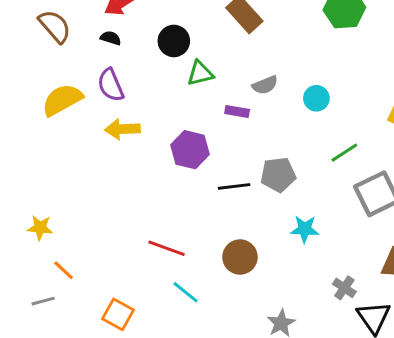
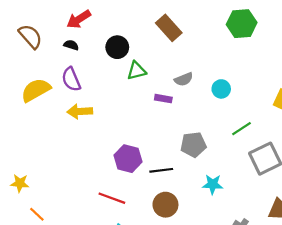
purple hexagon: (190, 150) -> (128, 159), moved
black line: (234, 186) -> (161, 170), moved

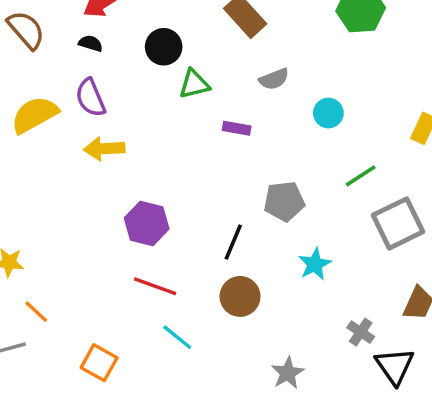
gray semicircle: (184, 79) -> (274, 79), moved
purple hexagon: (128, 159) -> (147, 223), moved
black line: (161, 170) -> (233, 242), turned -60
cyan star: (213, 184) -> (315, 264), turned -30

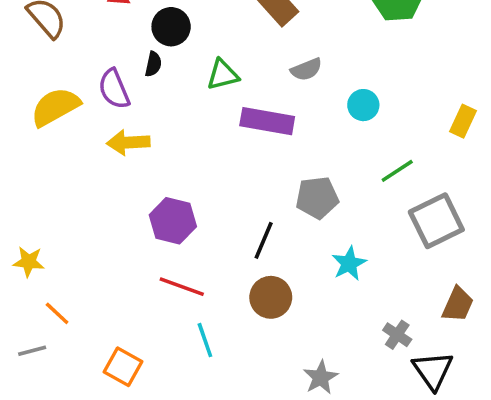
black semicircle: (91, 43) -> (153, 64), moved, turned 85
black circle: (164, 47) -> (171, 27), moved
purple rectangle: (237, 128) -> (267, 121), size x1.8
cyan line: (177, 337) -> (205, 340), turned 32

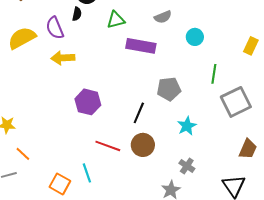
green line: (397, 171) -> (214, 74), turned -48
red line: (182, 287) -> (108, 146), moved
gray cross: (397, 335) -> (187, 166), moved
cyan line: (205, 340) -> (87, 173), moved

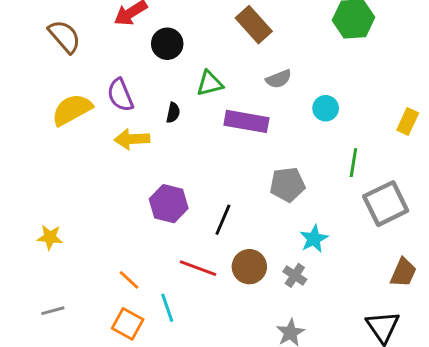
black semicircle: (77, 14) -> (173, 113), moved
black line: (139, 113) -> (223, 220), moved
orange line: (23, 154) -> (129, 280), moved
gray cross: (187, 166) -> (295, 275), moved

